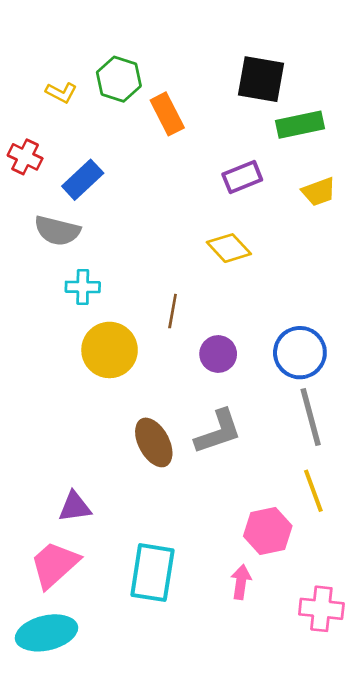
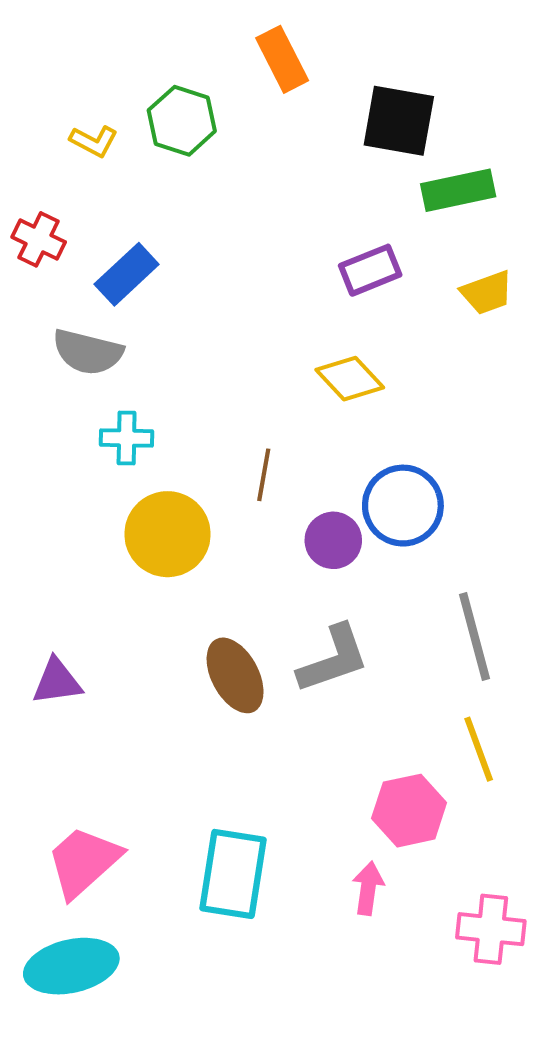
orange rectangle: (167, 114) -> (282, 59), moved
blue circle: (300, 353) -> (403, 506), moved
purple triangle: (75, 507) -> (57, 682), moved

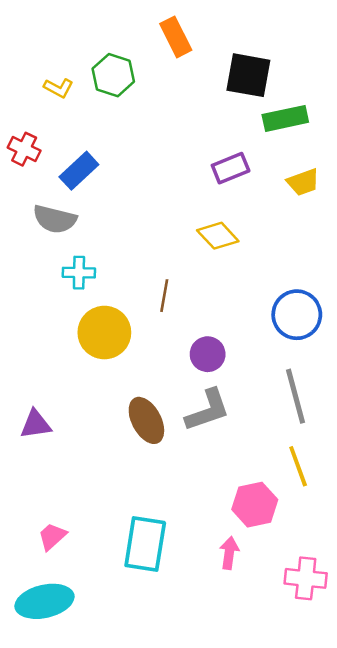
blue circle: (403, 506) -> (297, 315), moved
purple circle: (333, 540) -> (208, 354), moved
pink trapezoid: (84, 862) -> (52, 536), size x0.6

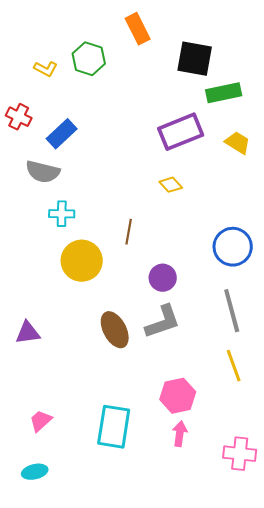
purple rectangle: (231, 168) -> (181, 132), size x1.5
yellow trapezoid: (303, 182) -> (238, 143), turned -128
yellow diamond: (218, 236) -> (171, 185), size x0.7
pink hexagon: (255, 505) -> (178, 396), moved
cyan ellipse: (45, 601) -> (35, 472), size x0.6

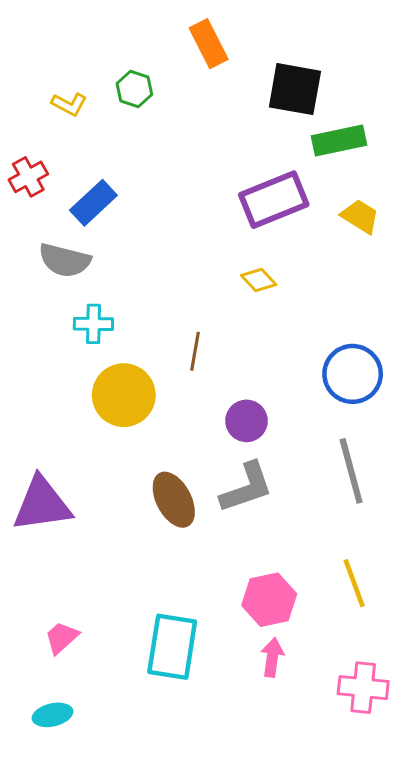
green hexagon: (89, 59) -> (134, 89), size x0.7
red cross: (19, 117) -> (28, 177), turned 35
purple triangle: (28, 333) -> (42, 504), size x1.6
yellow line: (234, 366) -> (354, 583), moved

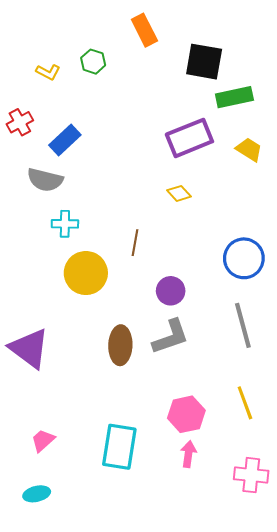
brown ellipse: (174, 500) -> (120, 345), turned 30
purple triangle: (42, 504) -> (29, 348), turned 45

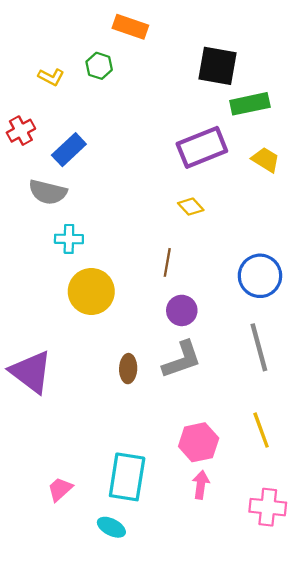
orange rectangle: (144, 30) -> (130, 27), moved, turned -44
brown line: (135, 243) -> (167, 262), moved
brown ellipse: (120, 345) -> (128, 369), size x0.7
pink trapezoid: (43, 440) -> (60, 489), moved
cyan ellipse: (37, 494) -> (111, 527), moved, turned 40

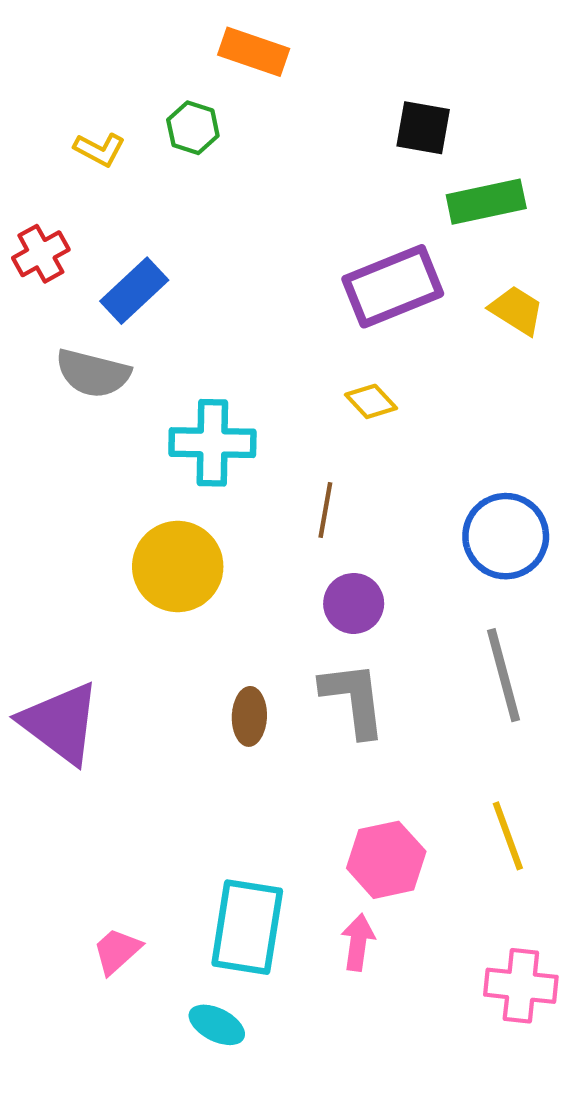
black square: (218, 66) -> (423, 128), size x0.7
cyan cross: (69, 239) -> (212, 443), moved, size x1.5
gray L-shape: (182, 360) -> (354, 699), turned -78
pink arrow: (201, 485) -> (358, 942), moved

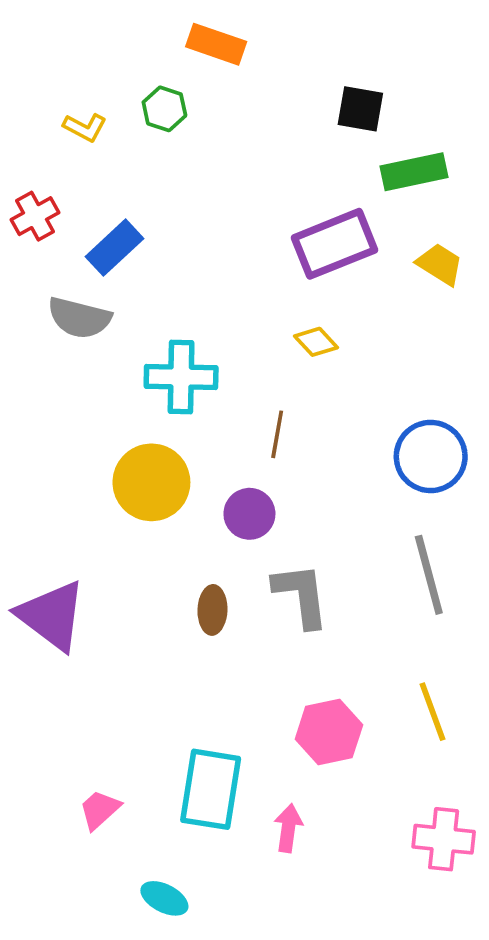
purple circle: (354, 603) -> (249, 514), moved
pink arrow: (358, 942) -> (288, 828), moved
cyan ellipse: (217, 1025) -> (164, 898), moved

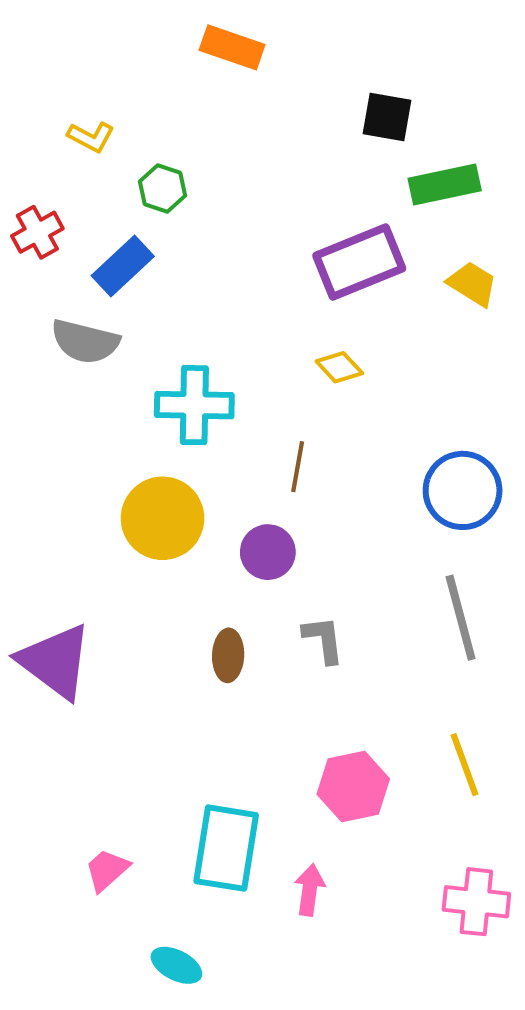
green hexagon: (164, 109) -> (163, 188), moved
gray L-shape: (301, 595) -> (323, 639), size x0.7

